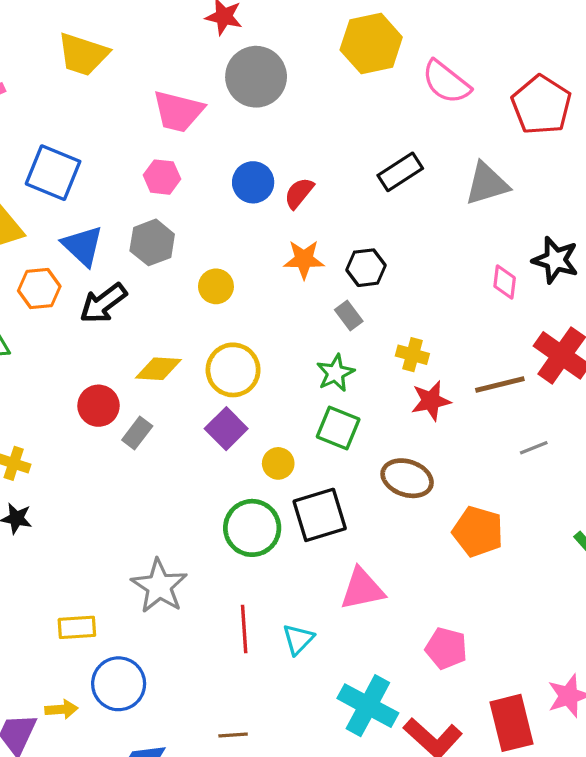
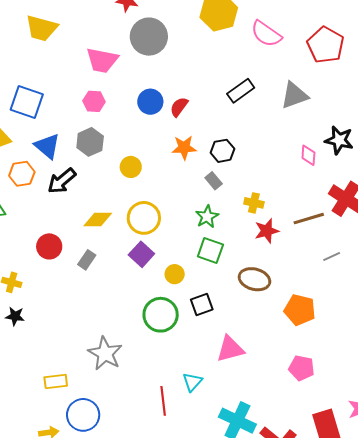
red circle: (99, 406) -> (49, 246), moved
black square: (320, 515) -> (202, 305), size x0.7
red line: (244, 629) -> (163, 401), moved
pink pentagon: (446, 648) -> (302, 368), moved

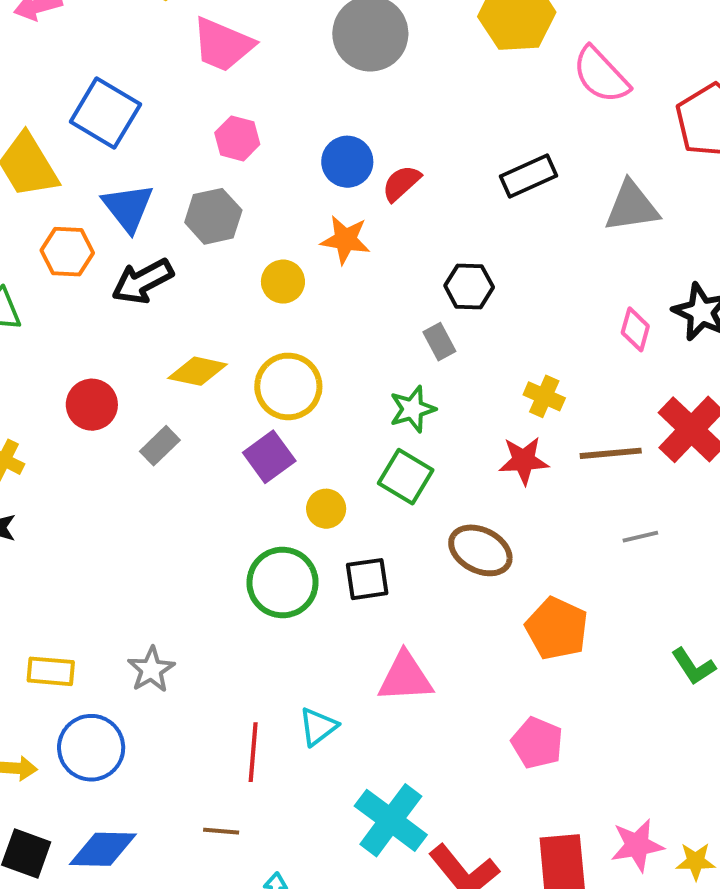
pink trapezoid: (102, 60) -> (223, 45), moved
orange star: (184, 148) -> (345, 240), moved
yellow cross: (254, 203) -> (544, 396), moved
gray star: (105, 353) -> (151, 670), moved, size x0.7

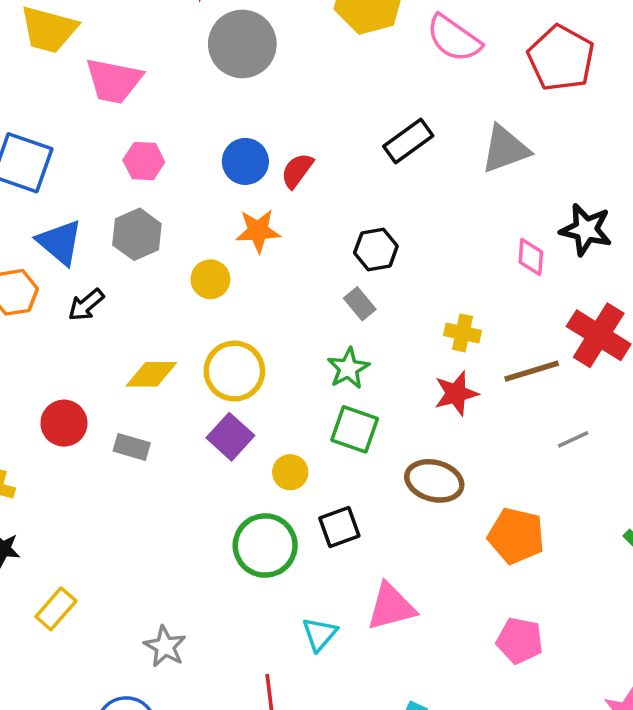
black arrow: (143, 281) -> (86, 305), size x0.7
gray rectangle: (160, 446) -> (132, 447), turned 72
yellow rectangle: (51, 671) -> (56, 609), moved, turned -42
cyan triangle: (318, 727) -> (320, 634), moved

